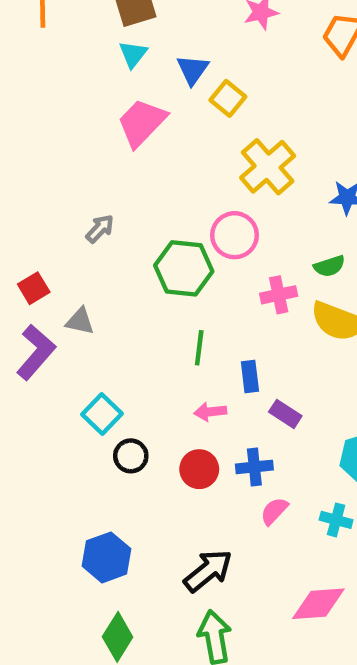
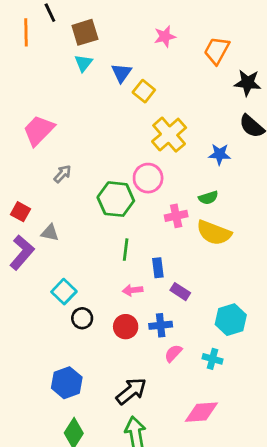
pink trapezoid: (142, 123) -> (39, 130), moved
red square: (34, 288) -> (20, 212), turned -30

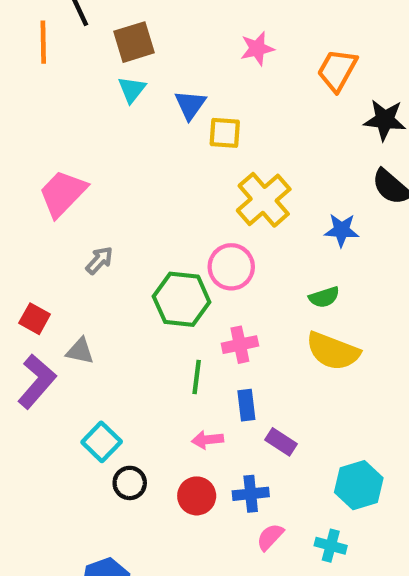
yellow square: (144, 91) -> (225, 133), turned -35
pink cross: (176, 216) -> (240, 345), moved

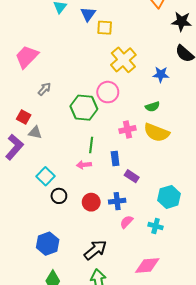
red square: (35, 319) -> (24, 117), moved
pink cross: (240, 345) -> (128, 129), moved
pink arrow: (207, 440) -> (84, 165), moved

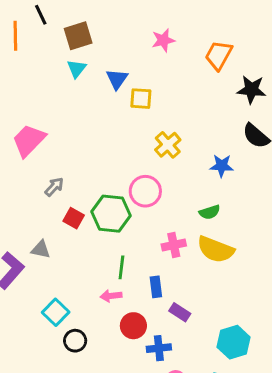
yellow cross: (123, 60) -> (168, 145), size x0.7
red square: (24, 117) -> (74, 218), moved
red circle: (91, 202) -> (133, 326), moved

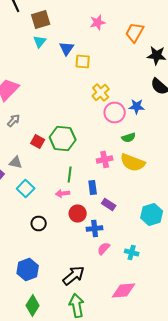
gray arrow: (54, 187) -> (14, 120), moved
pink circle: (145, 191) -> (115, 112), moved
cyan square: (56, 312) -> (26, 188), moved
cyan hexagon: (234, 342) -> (152, 214), moved

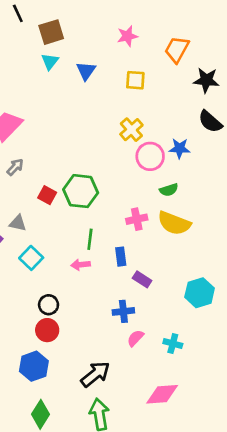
yellow square: (83, 62) -> (135, 80), moved
red circle: (78, 214) -> (47, 330), moved

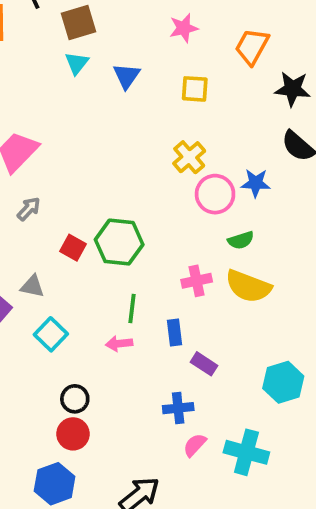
cyan cross: (173, 343) -> (246, 452), size x1.6

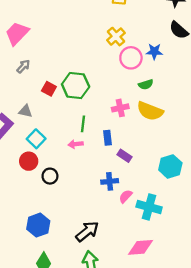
red circle: (73, 434) -> (29, 161), moved
pink semicircle: (195, 445) -> (126, 196), moved

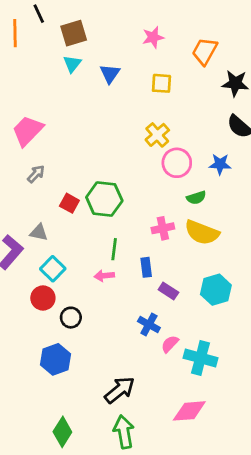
blue star: (154, 51) -> (220, 164), moved
cyan hexagon: (170, 166) -> (216, 290), moved
blue cross: (110, 181) -> (149, 324), turned 35
blue hexagon: (38, 225) -> (56, 359), moved

